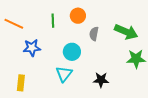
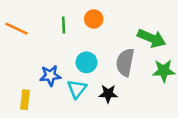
gray semicircle: (94, 34) -> (125, 62), moved, size x1.6
blue star: (32, 48) -> (50, 76), moved
black star: (101, 80) -> (108, 94), moved

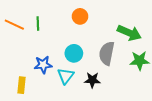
green line: (64, 25) -> (38, 24), moved

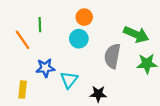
orange line: (14, 25) -> (23, 40), moved, turned 30
cyan circle: (74, 53) -> (79, 39), moved
black star: (92, 80) -> (98, 94), moved

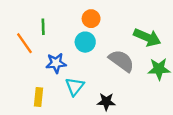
gray semicircle: (112, 56) -> (121, 61), turned 115
blue star: (45, 68) -> (56, 63), moved
yellow rectangle: (23, 90) -> (38, 97), moved

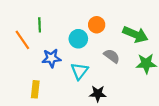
orange circle: (91, 19) -> (97, 25), moved
gray semicircle: (121, 61) -> (112, 56), size x0.7
cyan triangle: (75, 86) -> (79, 71), moved

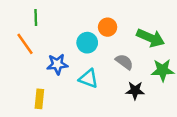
green line: (40, 25) -> (36, 18), moved
cyan triangle: (79, 71) -> (88, 79), turned -48
black star: (98, 94) -> (135, 91), moved

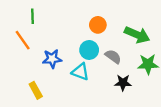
cyan circle: (87, 43) -> (89, 50), moved
yellow rectangle: (39, 99) -> (36, 90), turned -35

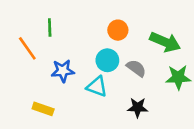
green line: (32, 16) -> (50, 27), moved
black star: (123, 83) -> (138, 108), moved
yellow rectangle: (36, 90) -> (43, 109), turned -42

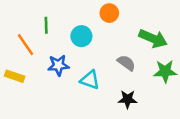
orange circle: (118, 30) -> (109, 13), moved
cyan circle: (107, 60) -> (81, 36), moved
yellow rectangle: (43, 109) -> (15, 76), moved

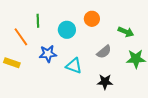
orange circle: (109, 13) -> (92, 19), moved
green arrow: (153, 39) -> (126, 32), size x0.7
gray semicircle: (126, 63) -> (104, 52), turned 105

